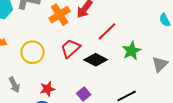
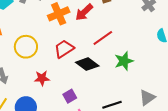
gray triangle: (160, 64) -> (147, 97), moved
red star: (47, 89) -> (42, 78), moved

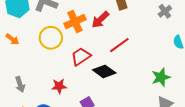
yellow circle: (26, 47) -> (51, 38), moved
green star: (124, 61) -> (161, 77), moved

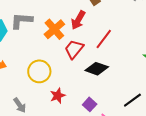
yellow circle: (51, 38) -> (39, 71), moved
red trapezoid: (81, 57) -> (74, 49), moved

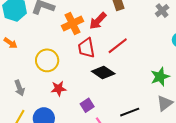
red trapezoid: (74, 49) -> (86, 48), turned -65

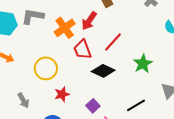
green star: (160, 77) -> (143, 64), moved

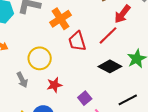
red arrow: (89, 21) -> (122, 14), moved
black diamond: (103, 71) -> (110, 66), moved
gray arrow: (23, 100) -> (22, 80), moved

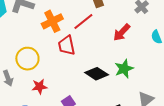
red arrow: (122, 14) -> (122, 32), moved
red line: (108, 35) -> (83, 22), moved

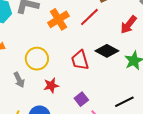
red trapezoid: (67, 45) -> (80, 60), moved
black diamond: (97, 74) -> (107, 51), moved

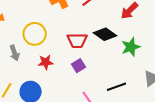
red trapezoid: (80, 60) -> (77, 40), turned -80
purple square: (81, 99) -> (79, 66), moved

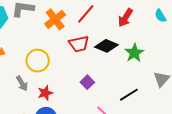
red trapezoid: (77, 40) -> (79, 44), moved
red star: (46, 62) -> (45, 93), moved

